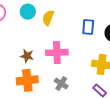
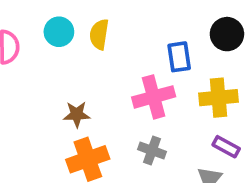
blue rectangle: (88, 27) -> (179, 57), moved
pink cross: (57, 52) -> (154, 97), moved

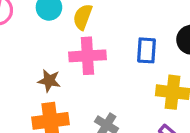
pink cross: (154, 97) -> (87, 56), moved

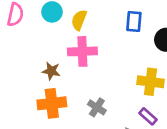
blue rectangle: (146, 50) -> (134, 21), moved

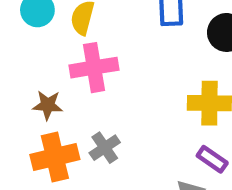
gray cross: (97, 107) -> (105, 148), moved, turned 30

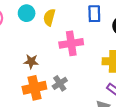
pink cross: (94, 68) -> (71, 43), moved

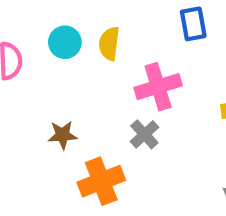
brown star: (31, 61) -> (63, 135), moved
gray cross: (60, 83) -> (144, 134), moved

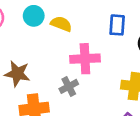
yellow semicircle: (109, 44) -> (61, 24), turned 90
brown star: (63, 135) -> (17, 74), size x1.4

